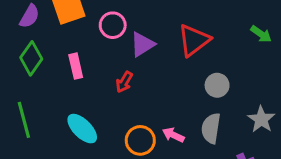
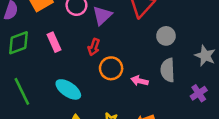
green diamond: (31, 58) -> (18, 43), turned 45
orange circle: (140, 140) -> (111, 68), moved

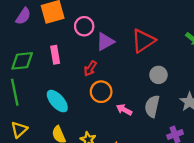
green diamond: (18, 43) -> (22, 61), moved

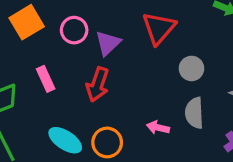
red arrow: (90, 68) -> (98, 85), size x1.5
orange circle: (101, 92) -> (107, 142), moved

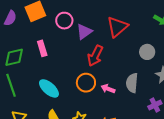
gray circle: (191, 68) -> (147, 52), moved
red arrow: (98, 85) -> (95, 56), moved
orange circle: (107, 142) -> (86, 83), moved

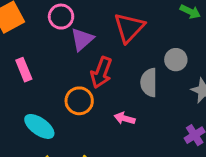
pink circle: (64, 21) -> (61, 17), moved
orange circle: (86, 83) -> (79, 101), moved
gray semicircle: (132, 83) -> (149, 83), moved

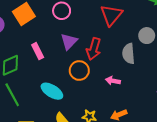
purple triangle: (82, 39) -> (69, 41), moved

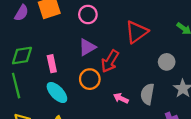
pink rectangle: (38, 51) -> (52, 64), moved
gray semicircle: (128, 54) -> (147, 94), moved

